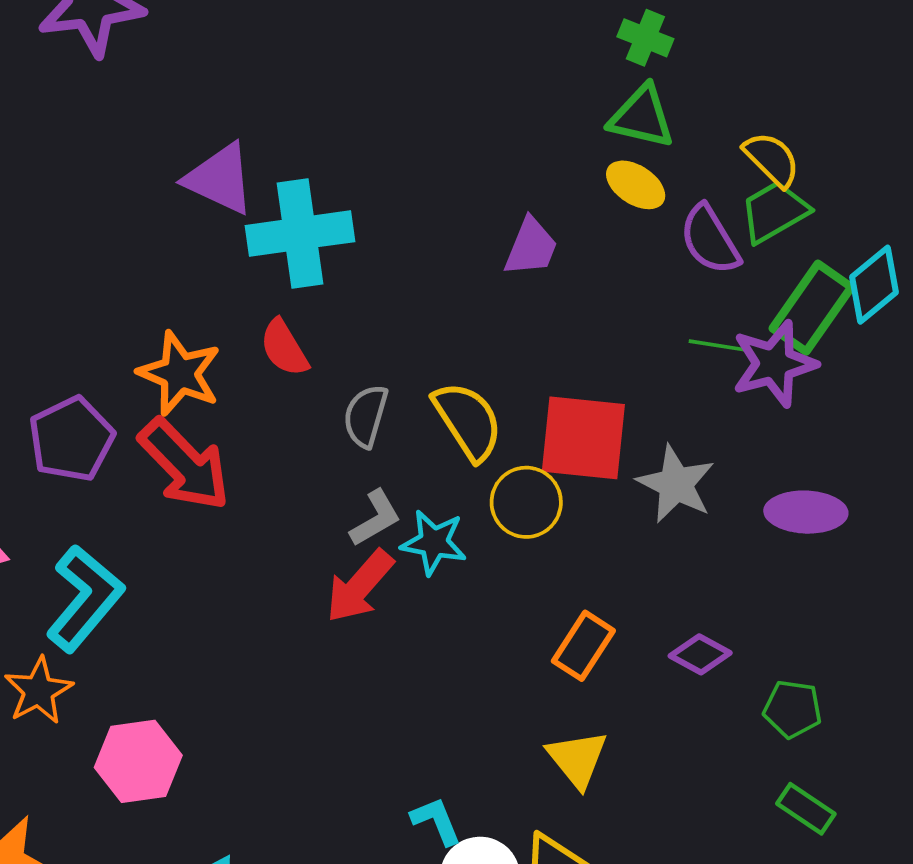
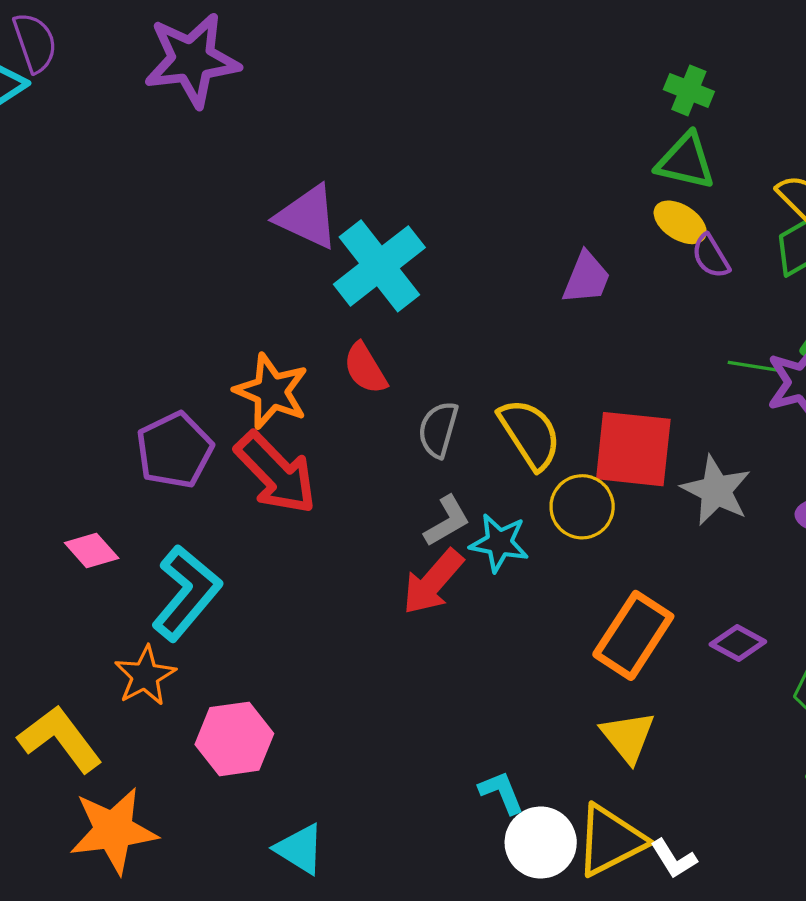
cyan cross: (300, 234) -> (379, 266), turned -30
purple semicircle: (710, 240) -> (711, 256), moved, size x0.7
orange rectangle: (583, 646) -> (633, 635), size x1.4

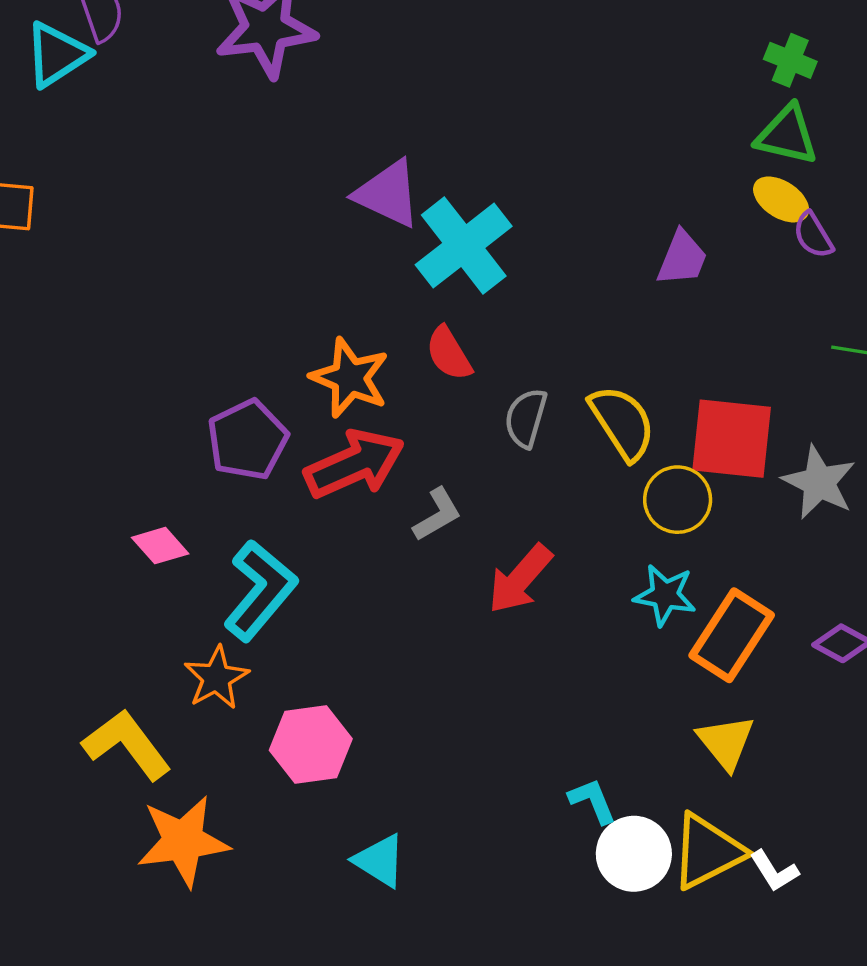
red arrow: (276, 473) -> (354, 464), turned -70
gray L-shape: (447, 521) -> (437, 515), moved
cyan star: (499, 543) -> (665, 595), moved

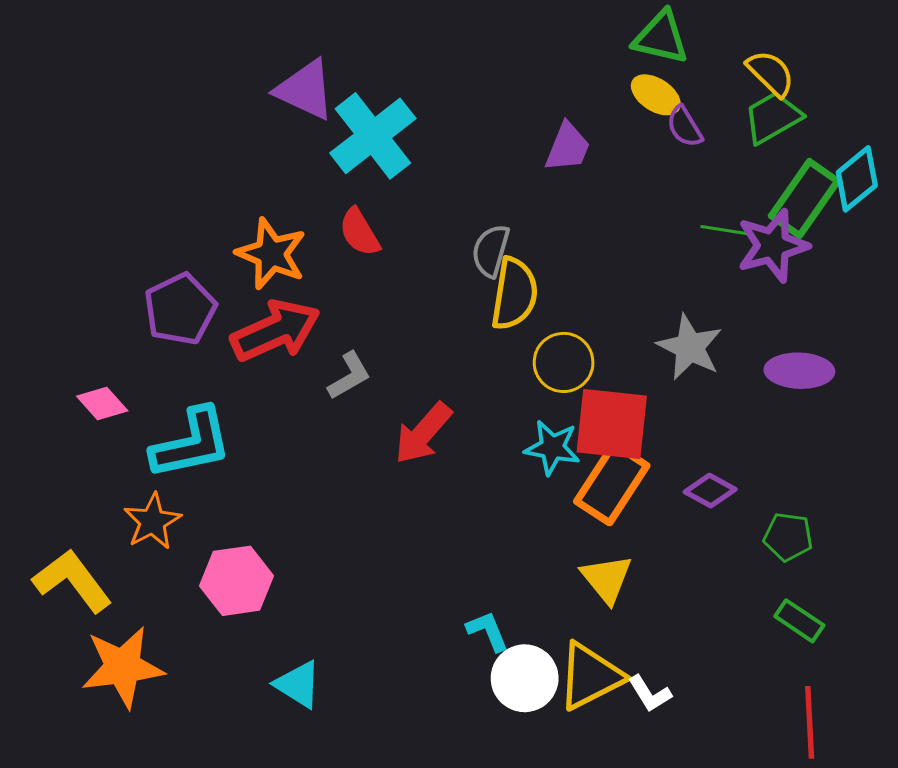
gray semicircle: (526, 418) -> (491, 251), moved
yellow semicircle: (622, 423) -> (514, 294), turned 42
red square: (732, 439) -> (612, 424), moved
cyan L-shape: (260, 590) -> (191, 443), turned 38

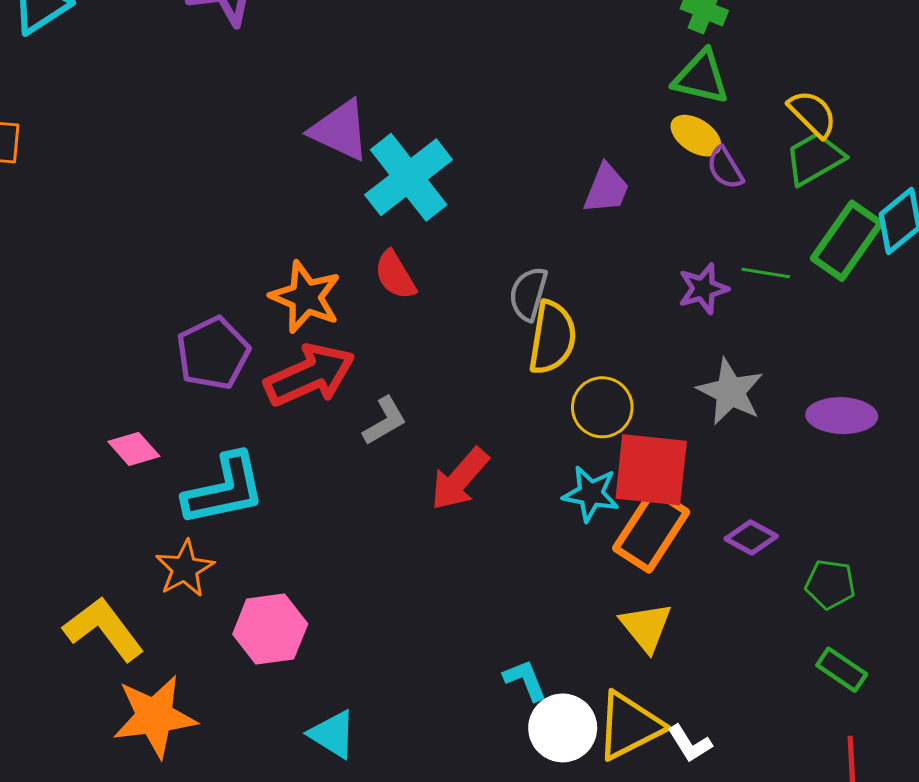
purple star: (773, 246) -> (703, 289), moved, size x0.7

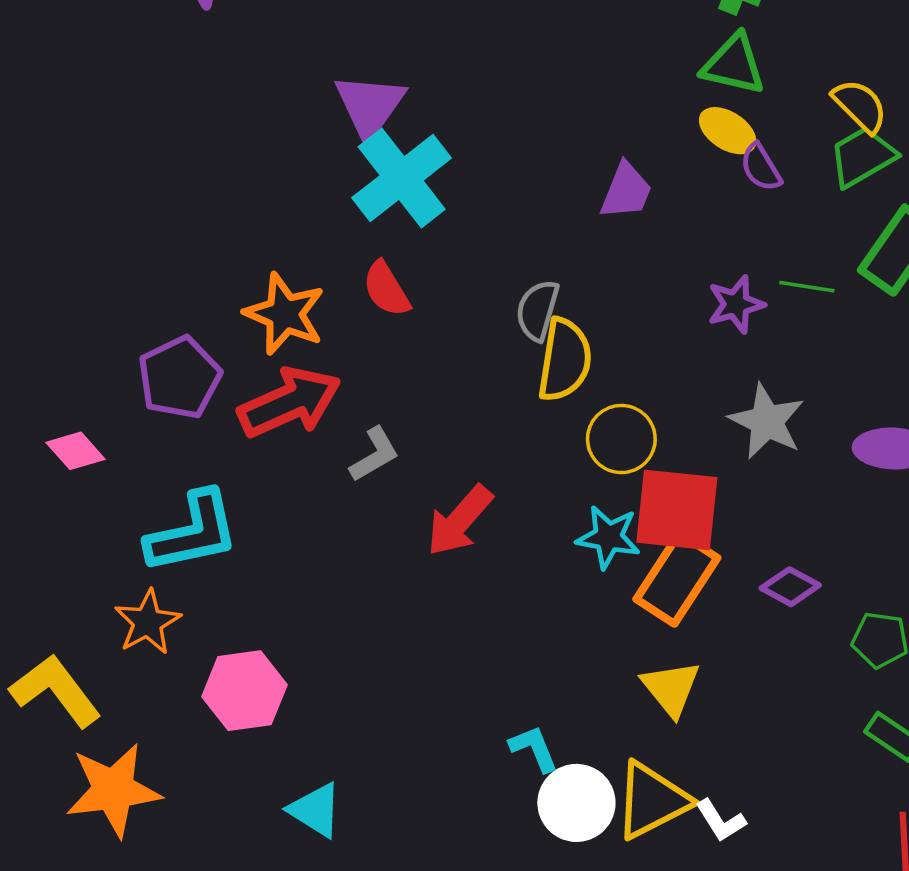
purple triangle: (340, 130) -> (370, 106), moved, turned 40
pink diamond: (134, 449) -> (76, 451), moved

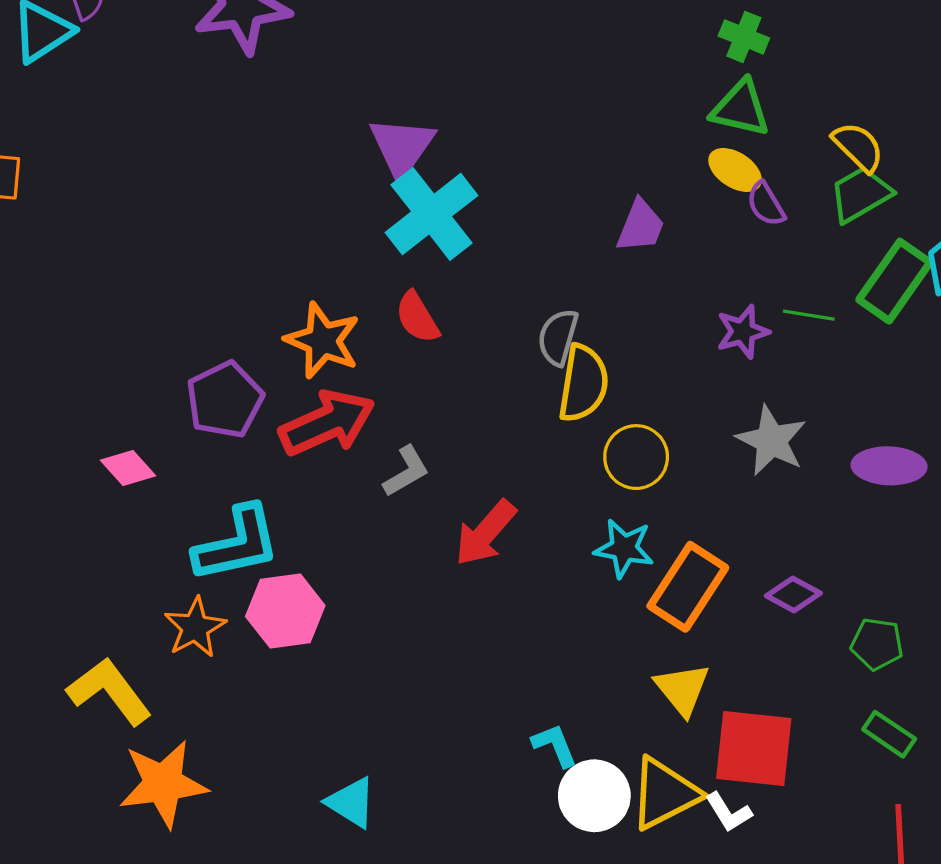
red square: (677, 510) -> (754, 748), moved
pink hexagon: (244, 691) -> (285, 611), moved

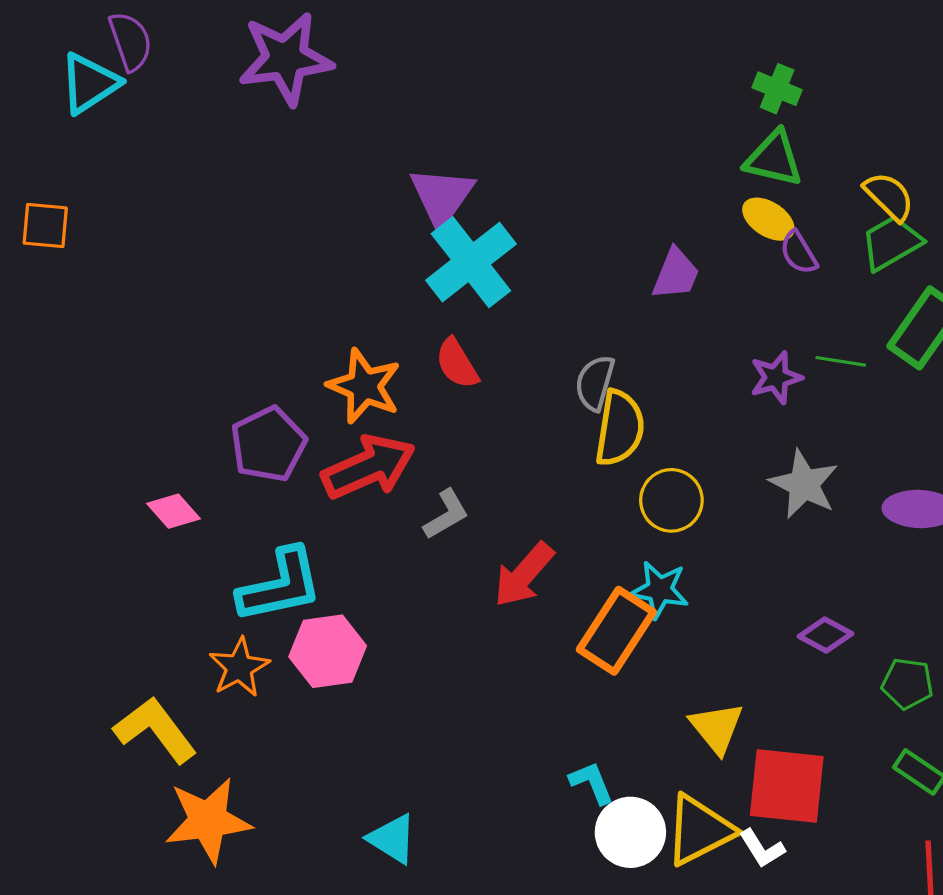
orange rectangle: (688, 587) -> (616, 631), moved

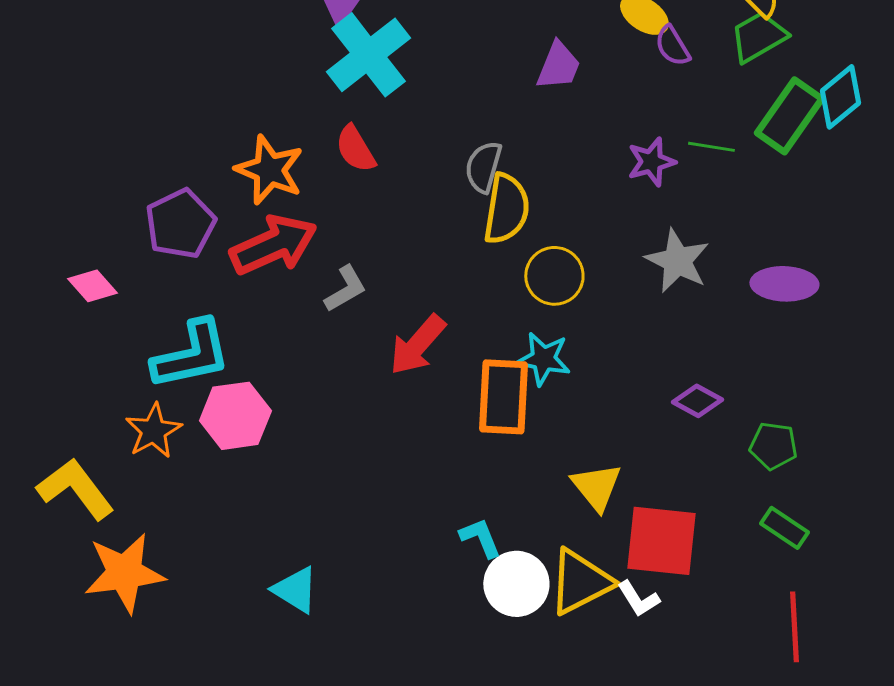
orange rectangle: (616, 631) -> (503, 397), turned -30

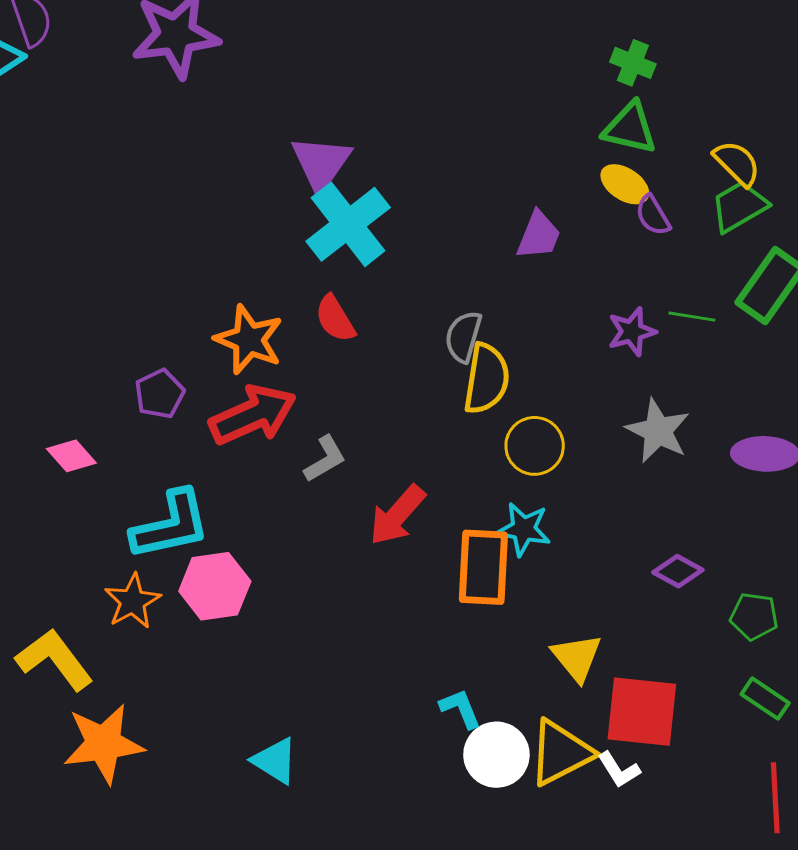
purple pentagon: (180, 224) -> (160, 394), size x0.7

